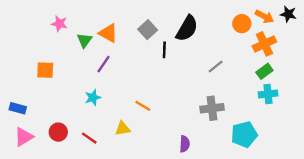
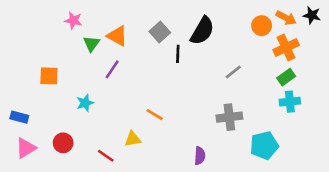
pink star: (59, 24) -> (73, 20), moved
cyan star: (93, 98) -> (85, 103), moved
red line: (89, 138) -> (106, 156), moved

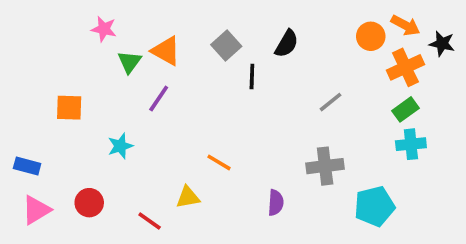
black star: (312, 15) -> (442, 44), moved
black semicircle: (202, 31) -> (287, 44), size x0.7
purple semicircle: (200, 156) -> (276, 203), moved

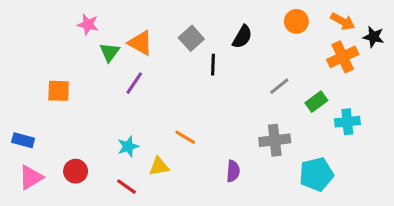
orange circle: (371, 36) -> (296, 21), moved
green rectangle: (405, 109) -> (316, 102), moved
cyan star: (120, 146) -> (128, 146), moved

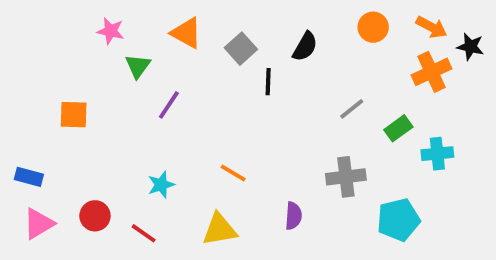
orange triangle: (140, 43) -> (186, 33), moved
yellow triangle: (159, 166) -> (219, 229), moved, size x1.4
red line: (127, 187) -> (144, 233), moved

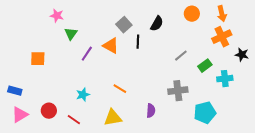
orange arrow: (432, 27) -> (222, 14), turned 49
orange triangle: (186, 33) -> (111, 46), moved
black star: (470, 47) -> (242, 55), moved

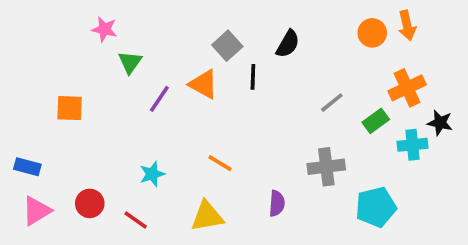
orange circle: (192, 14) -> (372, 33), moved
orange cross: (222, 37) -> (407, 88), moved
black star: (242, 55) -> (440, 123), moved

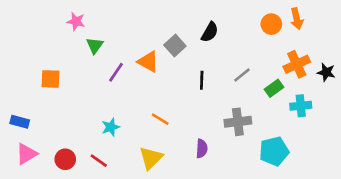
gray square: (227, 46) -> (175, 45), moved
black line: (253, 77) -> (202, 80), moved
black star: (440, 123) -> (326, 72), moved
red circle: (90, 203) -> (65, 159), moved
yellow triangle: (207, 216) -> (151, 158), turned -35

